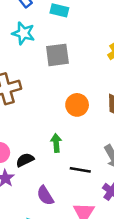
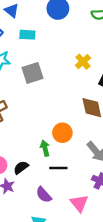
orange circle: (77, 105) -> (62, 133), moved
black line: (80, 170) -> (58, 168), moved

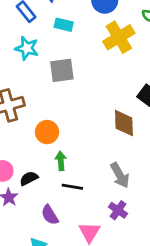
yellow cross: (83, 62) -> (119, 37), moved, size x1.6
orange circle: (62, 133) -> (47, 132), moved

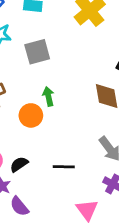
green arrow: (61, 161) -> (48, 96), moved
purple semicircle: (50, 215) -> (19, 206), moved

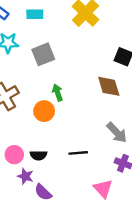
black semicircle: (19, 164) -> (39, 155), turned -140

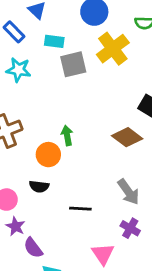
gray square: (43, 54) -> (73, 64), moved
brown diamond: (109, 86) -> (127, 137), turned -45
black semicircle: (39, 155) -> (39, 186), moved

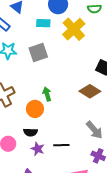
cyan rectangle: (54, 41) -> (43, 23), moved
gray square: (73, 64) -> (38, 53), moved
purple star: (16, 226) -> (38, 149), moved

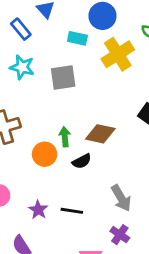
brown diamond: (90, 91) -> (100, 134), moved, turned -30
black semicircle: (30, 132) -> (82, 161), moved, turned -40

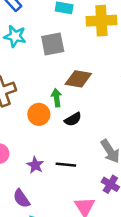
yellow cross: (118, 54) -> (101, 21), turned 32
brown diamond: (100, 134) -> (78, 79), moved

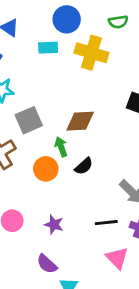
yellow cross: (101, 21) -> (91, 53), turned 32
gray square: (53, 44) -> (29, 120), moved
black line: (66, 165) -> (106, 223), moved

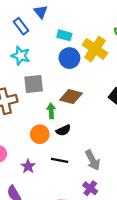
blue circle: (67, 19) -> (69, 58), moved
orange circle: (46, 169) -> (40, 134), moved
black line: (106, 223) -> (60, 160), moved

